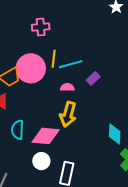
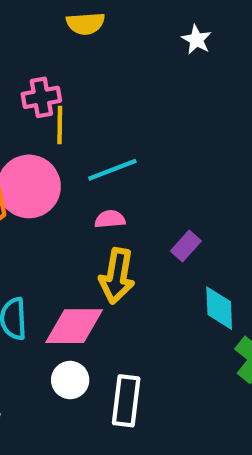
yellow line: (54, 59) -> (60, 125), moved
purple rectangle: (93, 79) -> (186, 246), moved

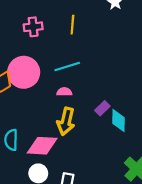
yellow line: (60, 125) -> (72, 25), moved
cyan diamond: (219, 308) -> (118, 121), moved

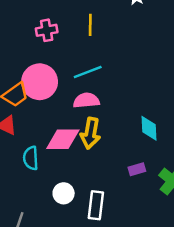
pink semicircle: (64, 92) -> (86, 100), size x1.5
purple rectangle: (102, 108) -> (137, 169), moved, turned 32
pink diamond: (42, 146) -> (63, 139), moved

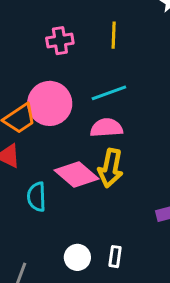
pink diamond: (63, 139) -> (77, 175), turned 40
white circle: (64, 193) -> (77, 257), moved
white rectangle: (96, 205) -> (115, 257), size x0.6

